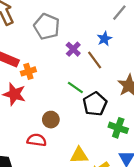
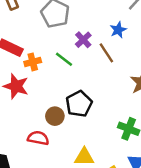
green line: (75, 87) -> (64, 59), moved
black pentagon: (95, 104) -> (79, 104), moved

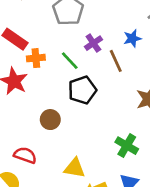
black pentagon: (79, 104) -> (82, 90), moved
red semicircle: (38, 138) -> (25, 155), moved

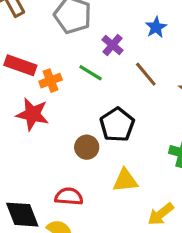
brown line: (116, 61) -> (146, 74), moved
black pentagon: (82, 90) -> (117, 125), moved
yellow triangle: (75, 168) -> (125, 180), moved

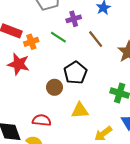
purple cross: (112, 45) -> (74, 19), turned 32

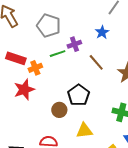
green line: (58, 37) -> (58, 54), moved, turned -49
red star: (18, 64) -> (24, 90), turned -30

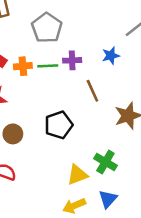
orange cross: (35, 68) -> (23, 66), moved
brown circle: (59, 110) -> (13, 134), moved
yellow triangle: (84, 131) -> (77, 175), moved, turned -30

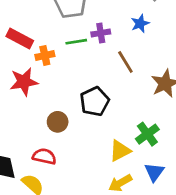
orange cross: (23, 66) -> (45, 55), moved
brown circle: (13, 134) -> (58, 122), moved
green cross: (105, 162) -> (147, 134), turned 30

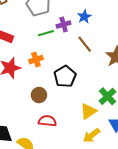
blue star: (140, 23) -> (84, 17), moved
orange cross: (45, 55) -> (36, 60), moved
red semicircle: (44, 156) -> (47, 121), moved

